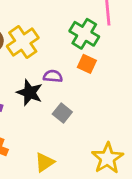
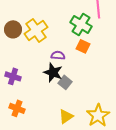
black star: (30, 93) -> (53, 72), moved
yellow triangle: (45, 162) -> (66, 116), moved

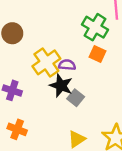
yellow cross: (36, 30) -> (46, 62), moved

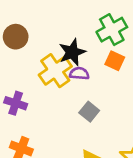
green cross: (95, 27) -> (112, 30), turned 30
black star: (61, 86) -> (72, 52), moved, turned 30

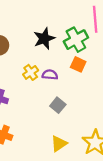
black star: (72, 52) -> (44, 38), moved
yellow cross: (55, 71) -> (31, 72), size x0.6

